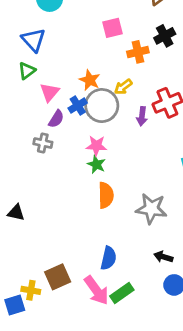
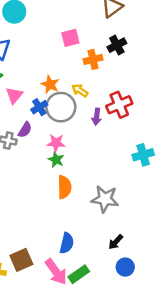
yellow arrow: (123, 87) -> (80, 90), turned 70
purple semicircle: (56, 119) -> (25, 130), moved
black arrow: (163, 257) -> (116, 242), turned -63

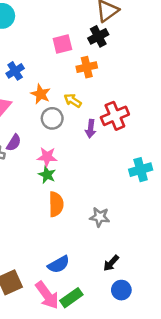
black cross: (117, 45) -> (98, 36), moved
blue cross: (39, 107) -> (15, 71), moved
gray circle: (61, 107) -> (52, 118), size x0.7
gray star: (105, 199) -> (100, 217), size x0.7
blue semicircle: (67, 243) -> (59, 264), turned 48

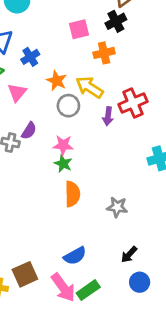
yellow arrow: (73, 100) -> (90, 87), size x1.5

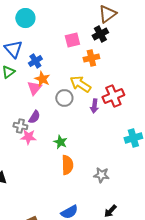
orange star: (57, 81) -> (42, 79), moved
pink triangle: (17, 92) -> (34, 88), moved
pink star: (63, 145) -> (28, 137), moved

